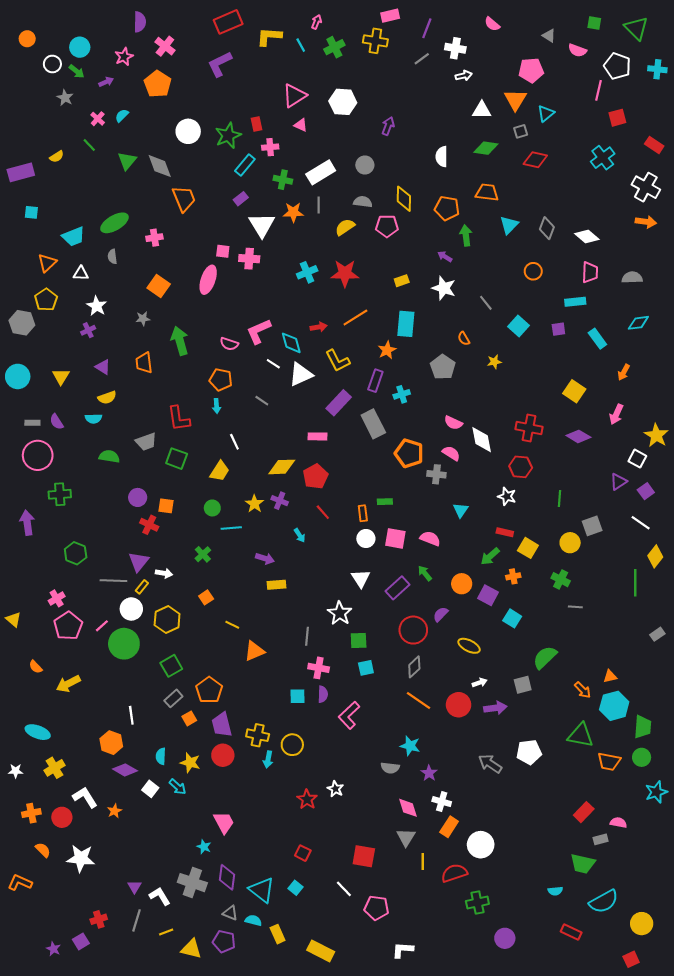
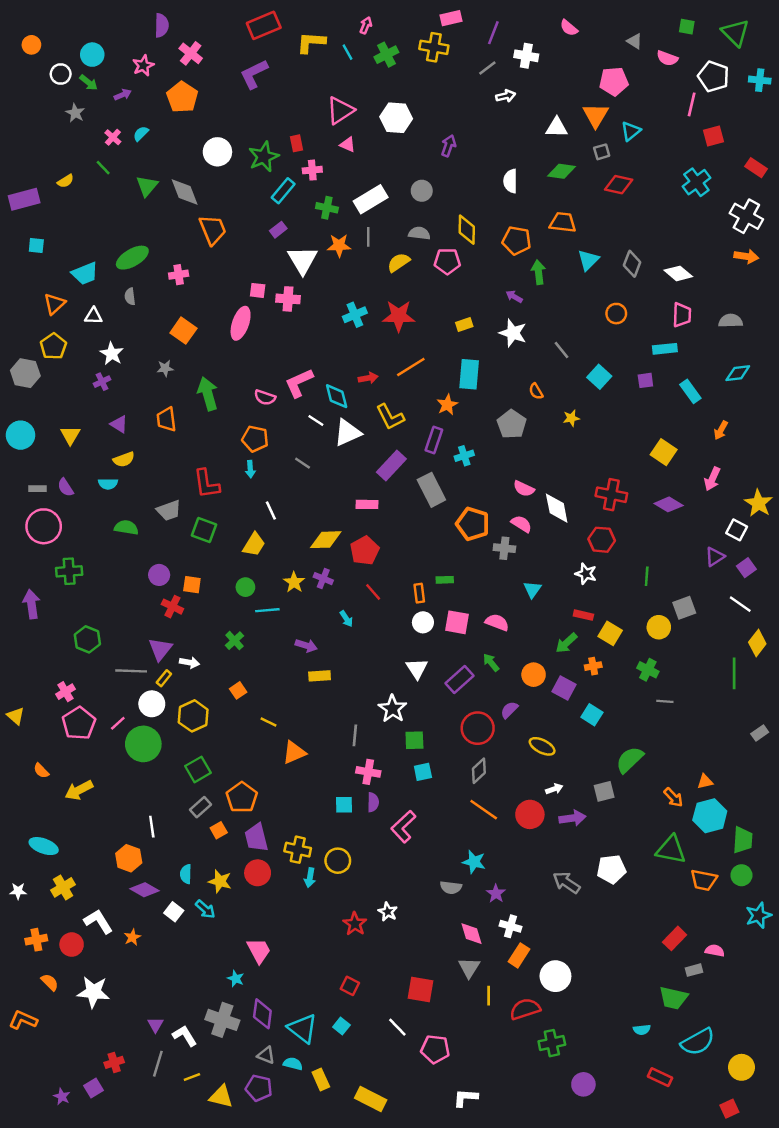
white arrow: (464, 76) -> (506, 96), moved

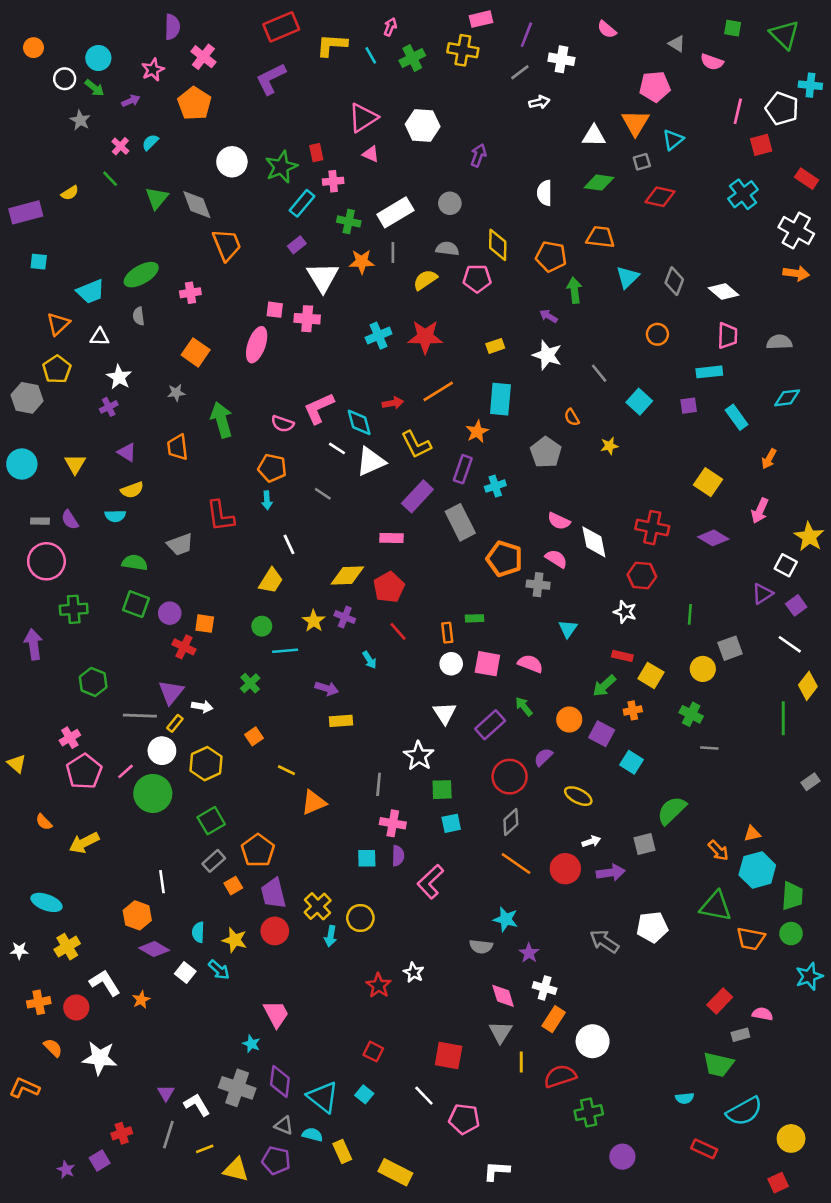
white pentagon: (714, 76) -> (782, 109), moved
green square: (204, 530) -> (136, 604), moved
yellow cross: (298, 850) -> (318, 906), turned 35

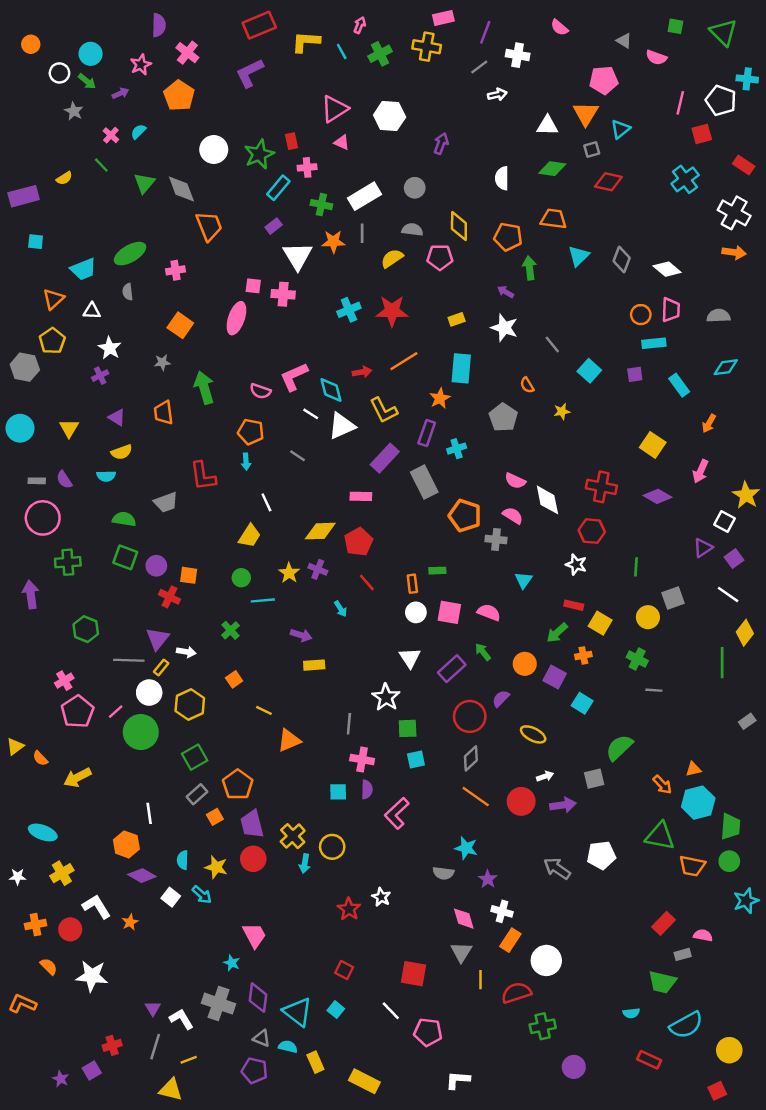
orange circle: (657, 334) -> (641, 315), moved
yellow triangle: (17, 764) -> (15, 746), moved, turned 42
yellow triangle: (236, 1170) -> (171, 1090), moved

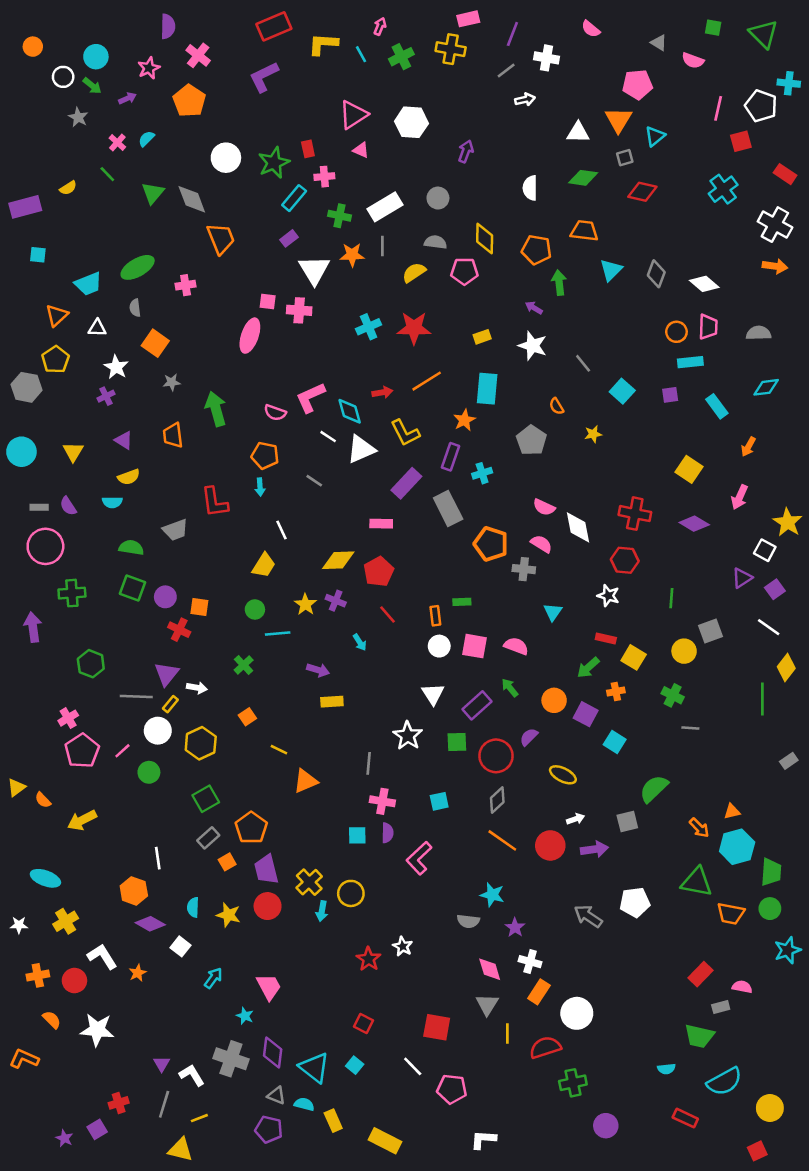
orange square: (180, 325) -> (155, 343), moved
green square: (408, 728) -> (457, 742), moved
green circle: (141, 732) -> (149, 772), size x0.6
cyan arrow: (202, 895) -> (213, 978), moved, turned -96

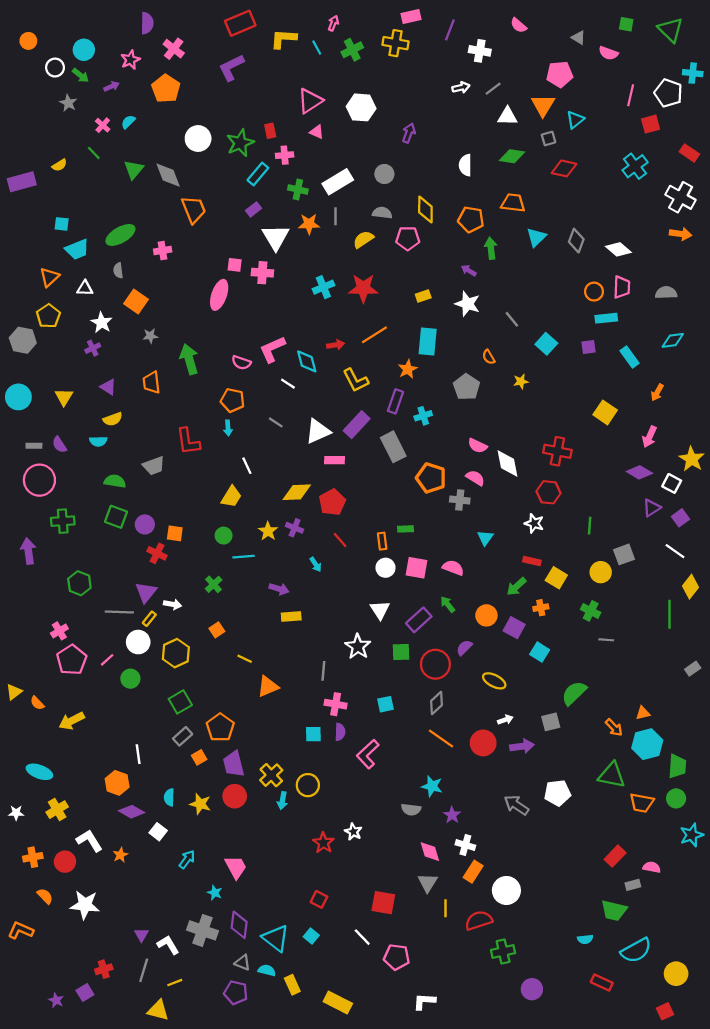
gray line: (506, 71) -> (493, 89), moved
cyan square: (38, 255) -> (62, 224), moved
white triangle: (361, 449) -> (318, 431), moved
purple diamond: (694, 524) -> (639, 472), moved

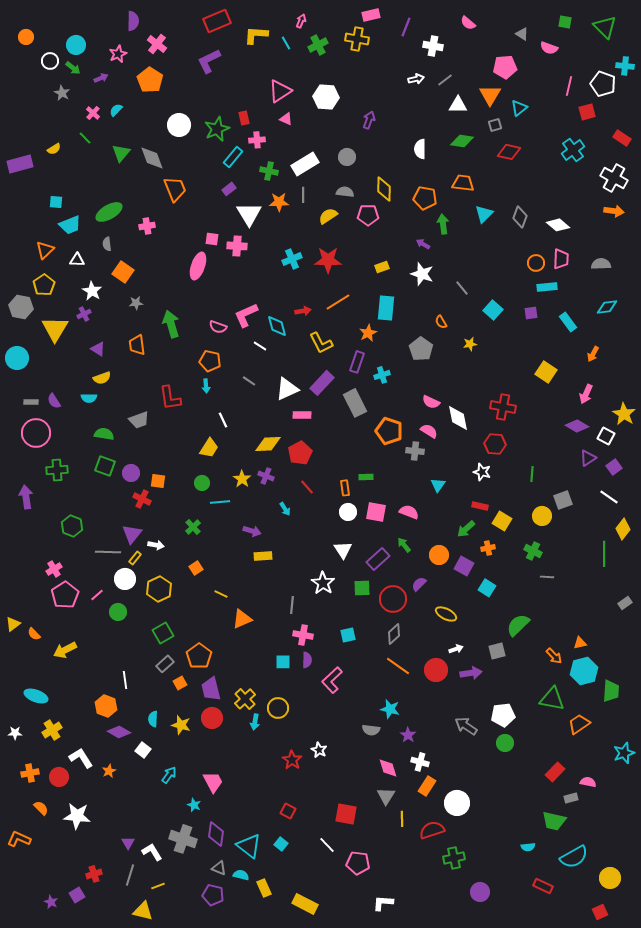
yellow triangle: (64, 397) -> (55, 329), moved, size x1.6
green circle: (676, 798) -> (505, 743), moved
orange trapezoid: (642, 803) -> (579, 724), turned 135

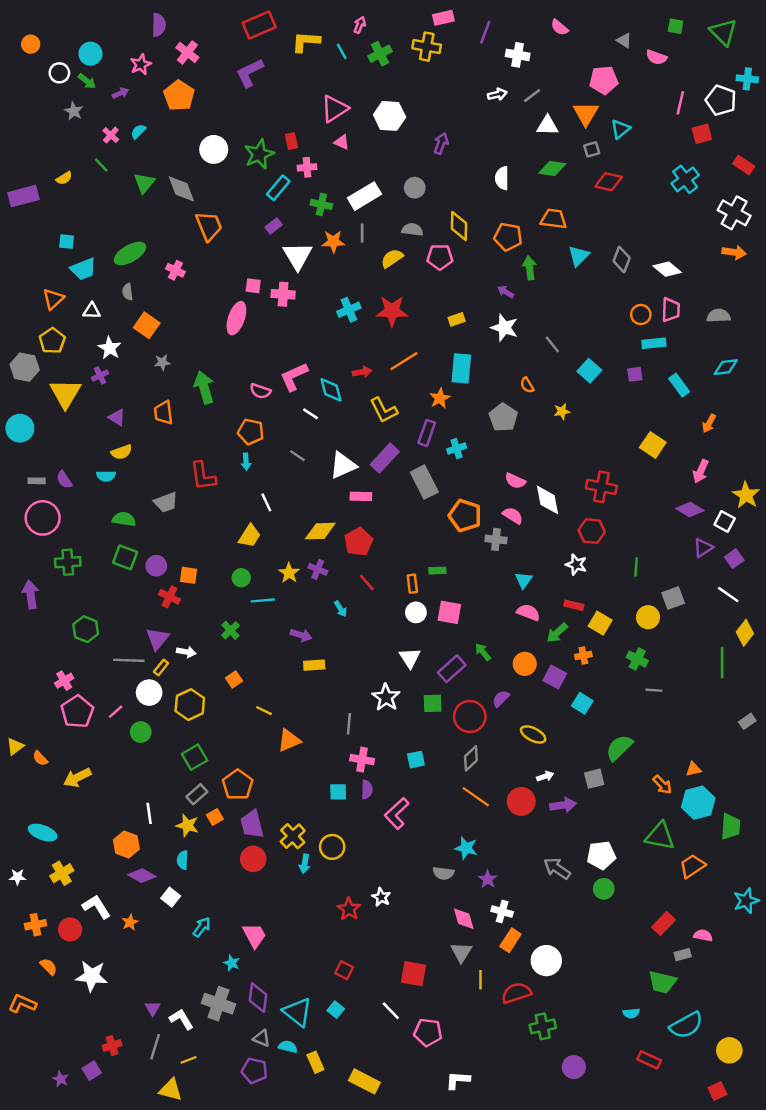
pink cross: (147, 226) -> (175, 270), turned 35
pink semicircle: (409, 512) -> (528, 612), moved
yellow star: (181, 725) -> (187, 825), moved

